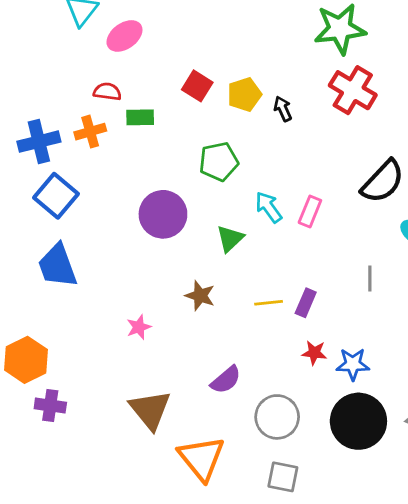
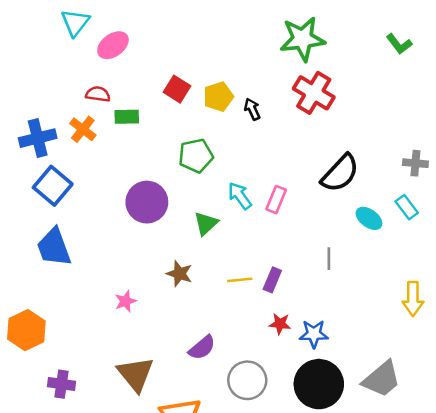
orange cross: (90, 132) -> (83, 129), turned -36
purple cross: (50, 406) -> (62, 384), moved

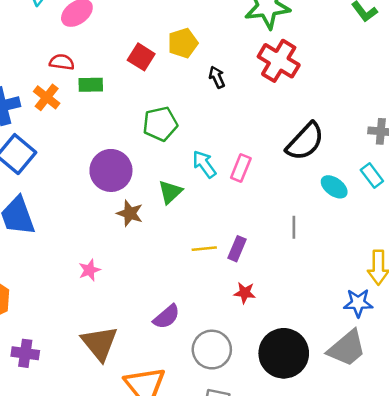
yellow pentagon: (218, 97) -> (183, 43), moved
brown star: (179, 274) -> (130, 213), moved
blue star: (314, 334) -> (358, 303), moved

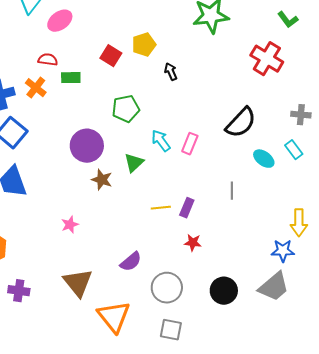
red cross: (279, 61) -> (267, 59), moved
black circle: (284, 353) -> (224, 291), size x0.7

